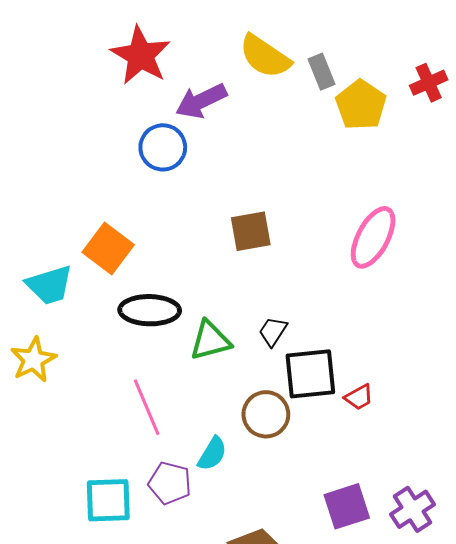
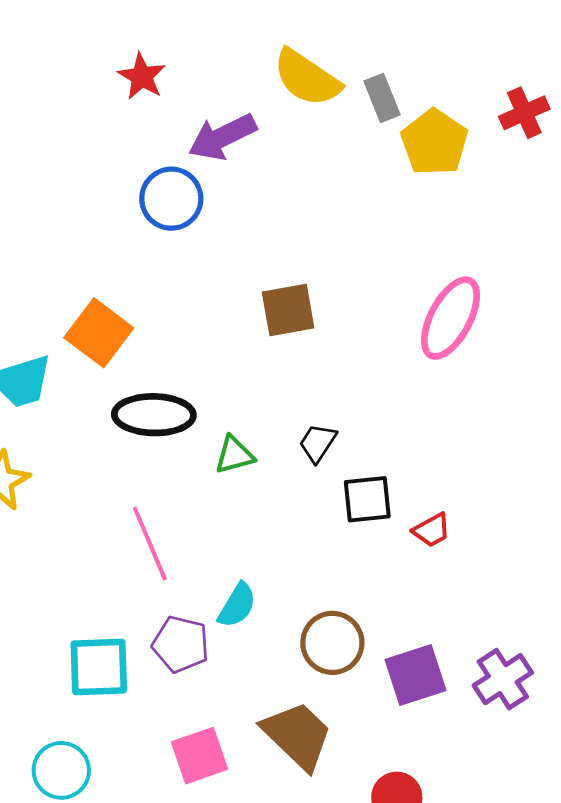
red star: (141, 55) -> (142, 76), size x0.6
green triangle: (210, 341) -> (234, 455), size x0.7
black square: (310, 374) -> (367, 499), size x0.7
brown circle: (266, 414) -> (332, 643), moved

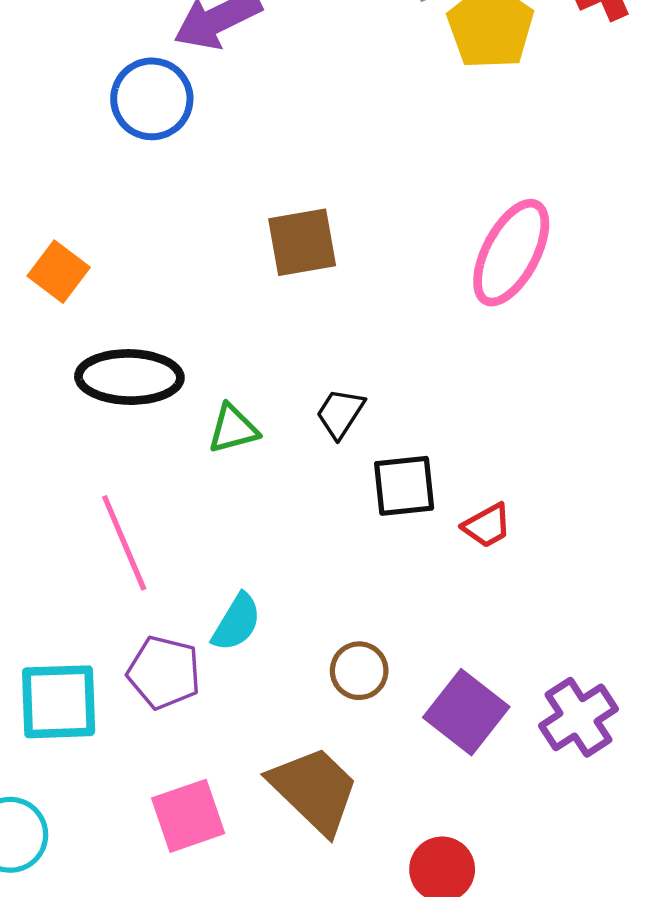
orange square: (99, 333) -> (59, 272), size x0.7
brown circle: (332, 643) -> (359, 671), size x0.7
purple square: (416, 675) -> (466, 712), turned -34

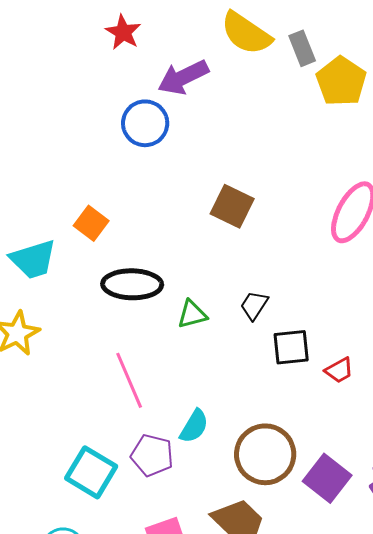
brown square: (302, 242) -> (232, 206), turned 36
brown circle: (359, 671) -> (265, 454), size x1.8
cyan square: (59, 702) -> (91, 472), turned 33

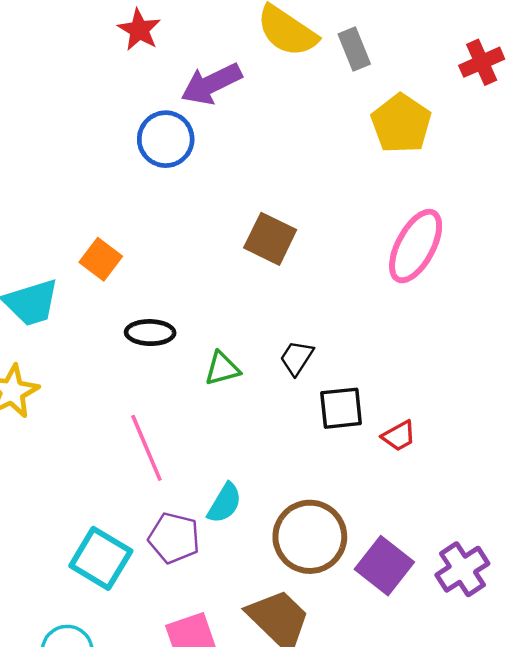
yellow pentagon: (341, 81) -> (401, 124), moved
black ellipse: (132, 284) -> (150, 333), size x0.7

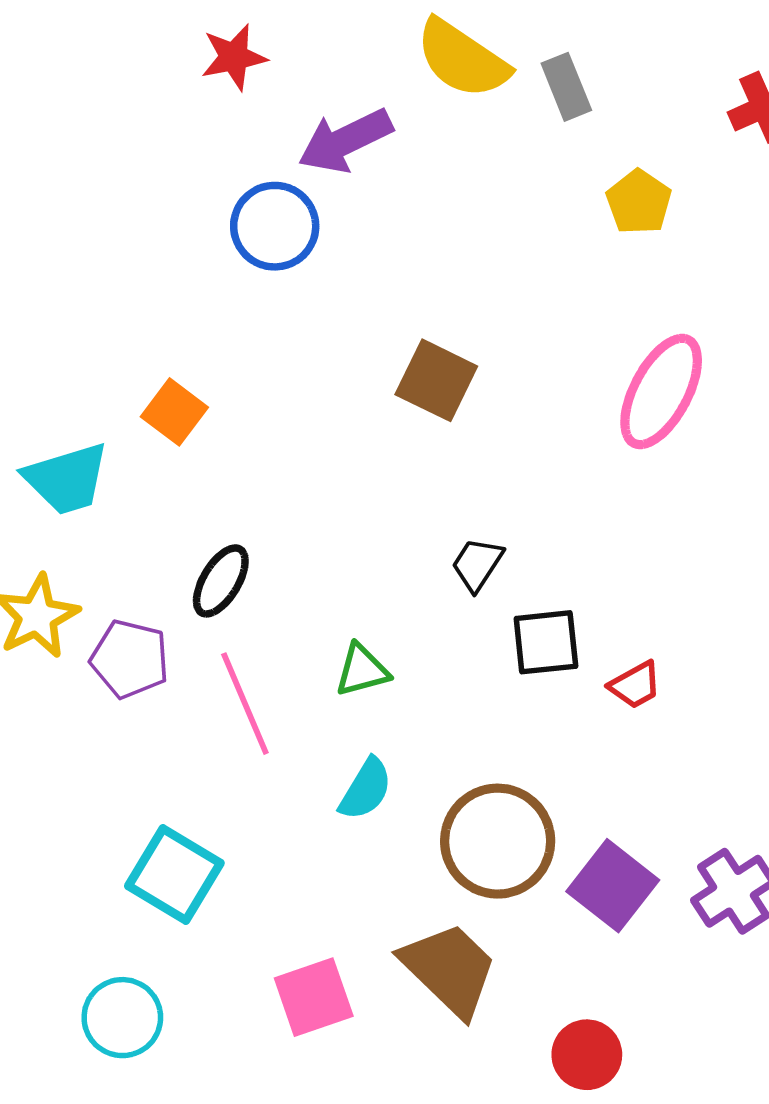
red star: (139, 30) -> (234, 57), turned 30
yellow pentagon: (401, 124) -> (639, 202), size x0.7
black ellipse: (150, 333) -> (221, 581), moved, turned -60
green triangle: (222, 369) -> (362, 670), moved
purple pentagon: (174, 538) -> (130, 659), moved

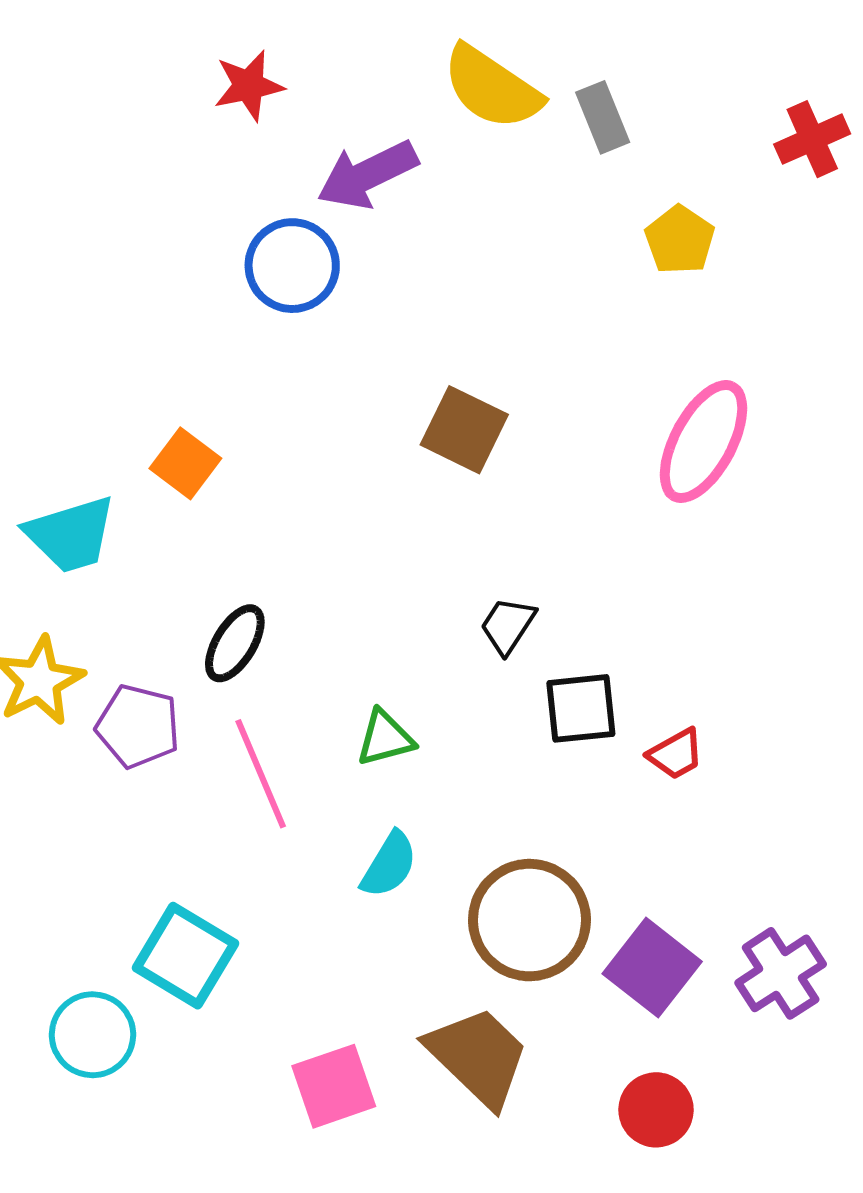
cyan circle: (122, 1018) -> (92, 1035), moved
red circle: (587, 1055) -> (656, 1110), moved

